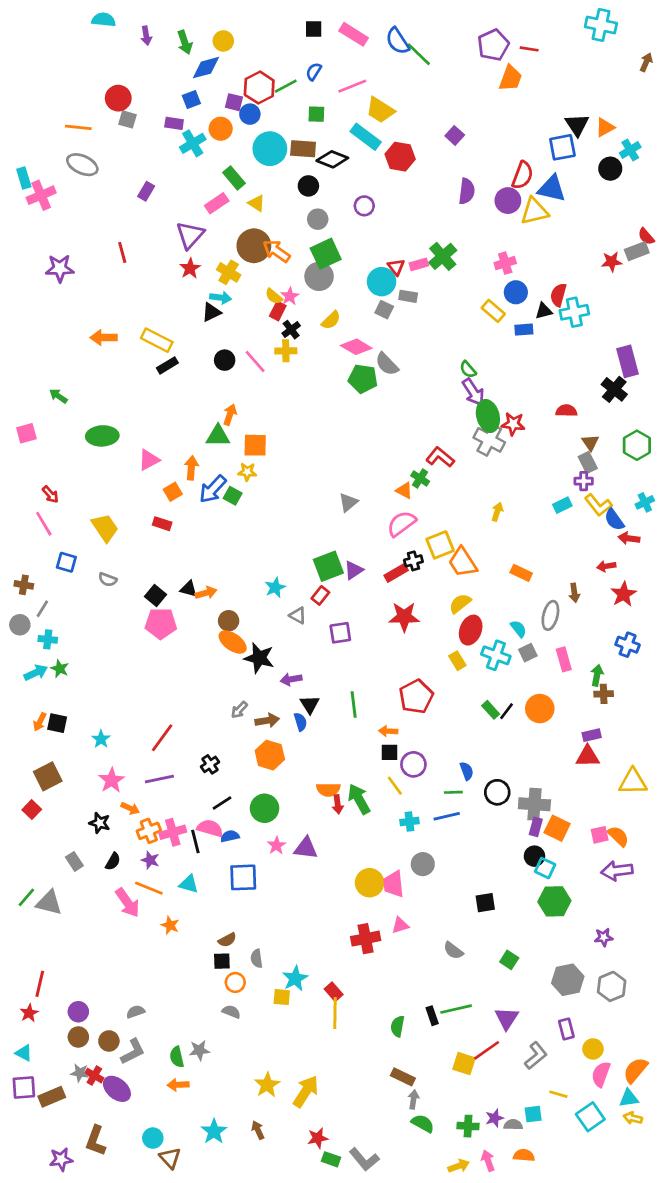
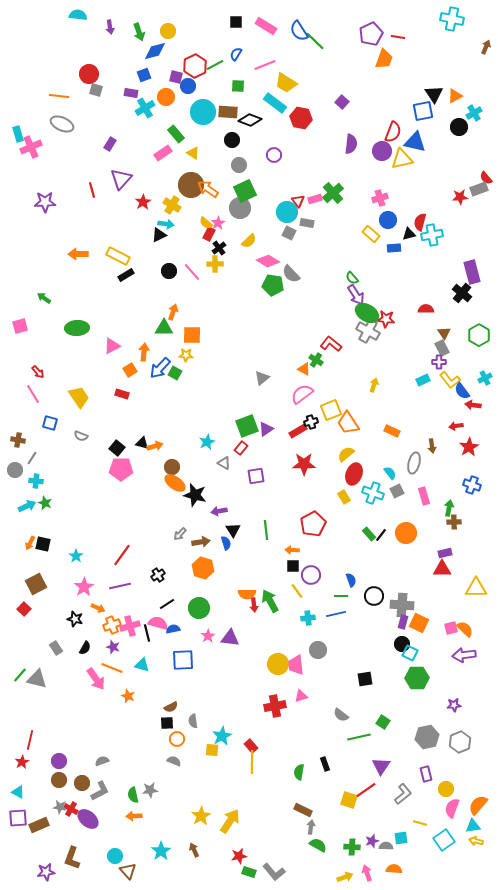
purple triangle: (190, 235) -> (121, 179), moved
green ellipse: (488, 416) -> (367, 313), turned -45
green line: (456, 1009) -> (359, 737), moved

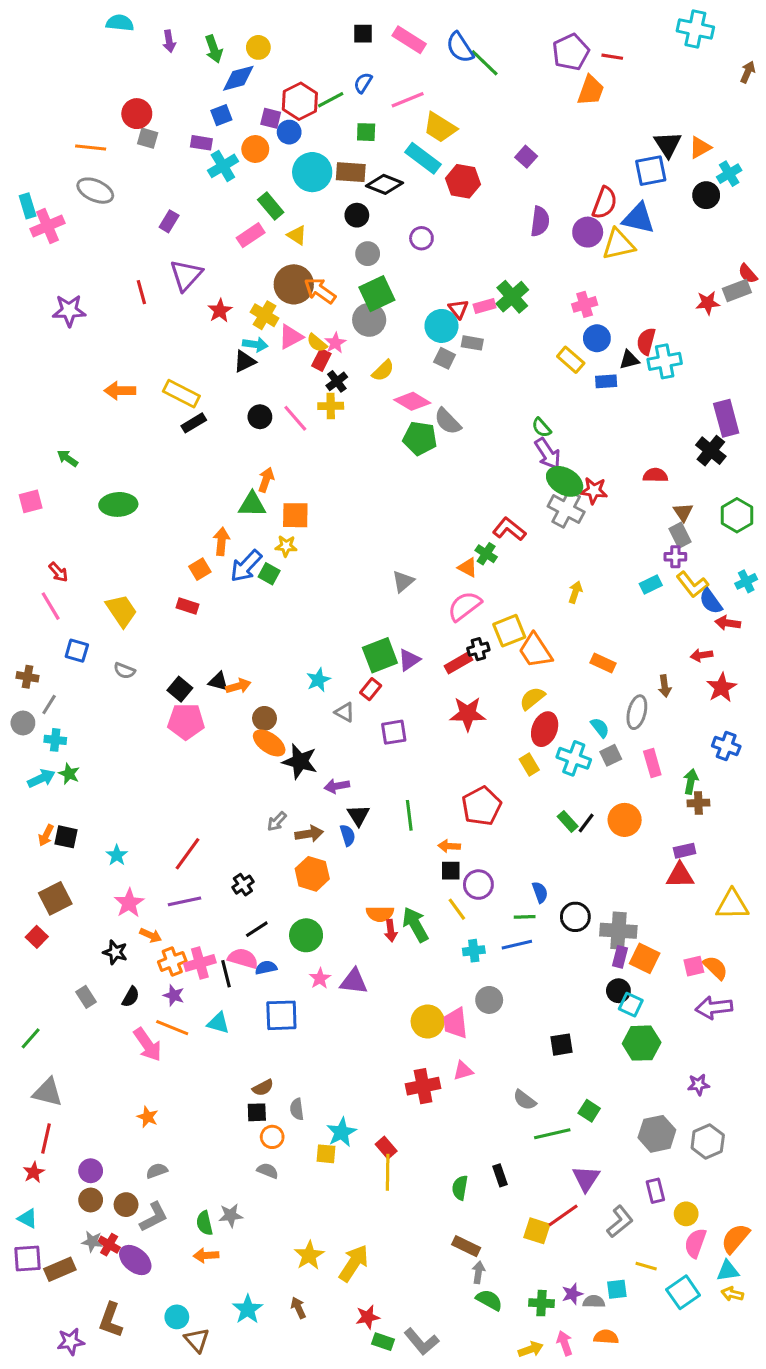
pink triangle: (112, 346) -> (291, 337), moved
gray triangle: (37, 679) -> (48, 1092), moved
orange star: (128, 696) -> (148, 1117), moved

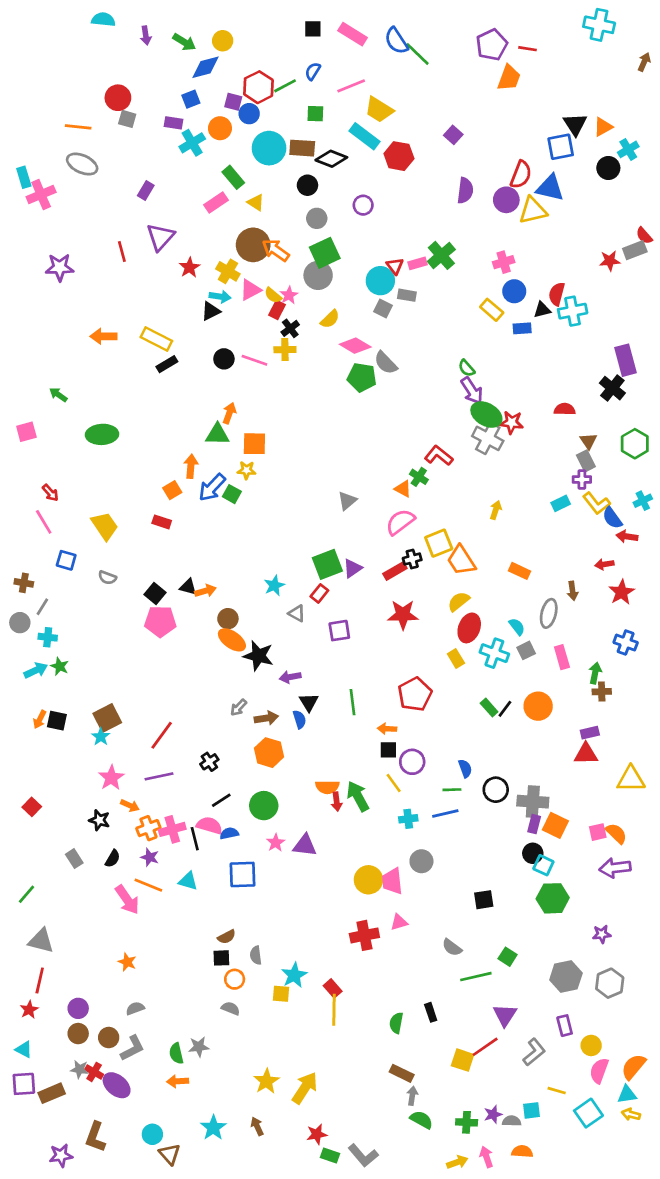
green arrow: (214, 49) -> (184, 42), turned -40
pink line: (295, 418) -> (254, 360), turned -30
brown square: (55, 898) -> (107, 718), moved

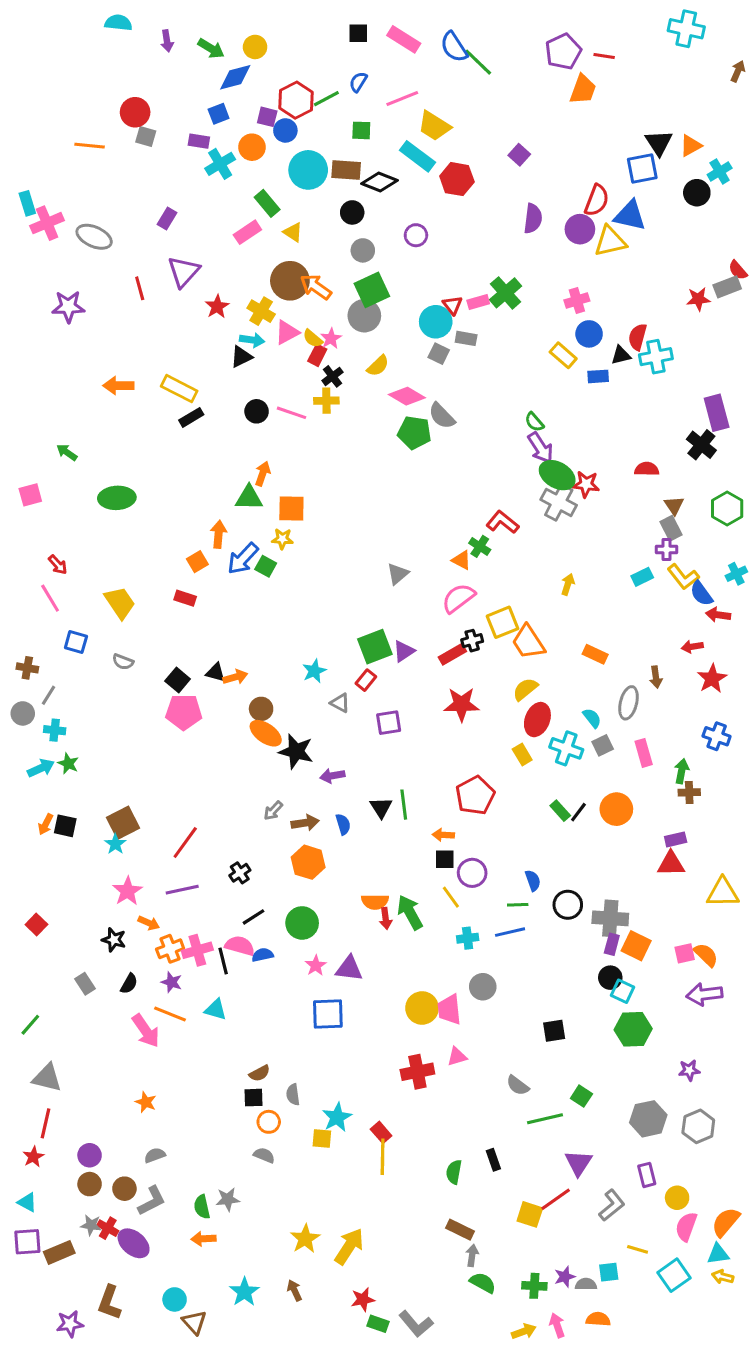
gray ellipse: (82, 164) -> (94, 237), moved
black triangle: (309, 702) -> (381, 808), moved
blue square: (243, 874) -> (328, 1014), moved

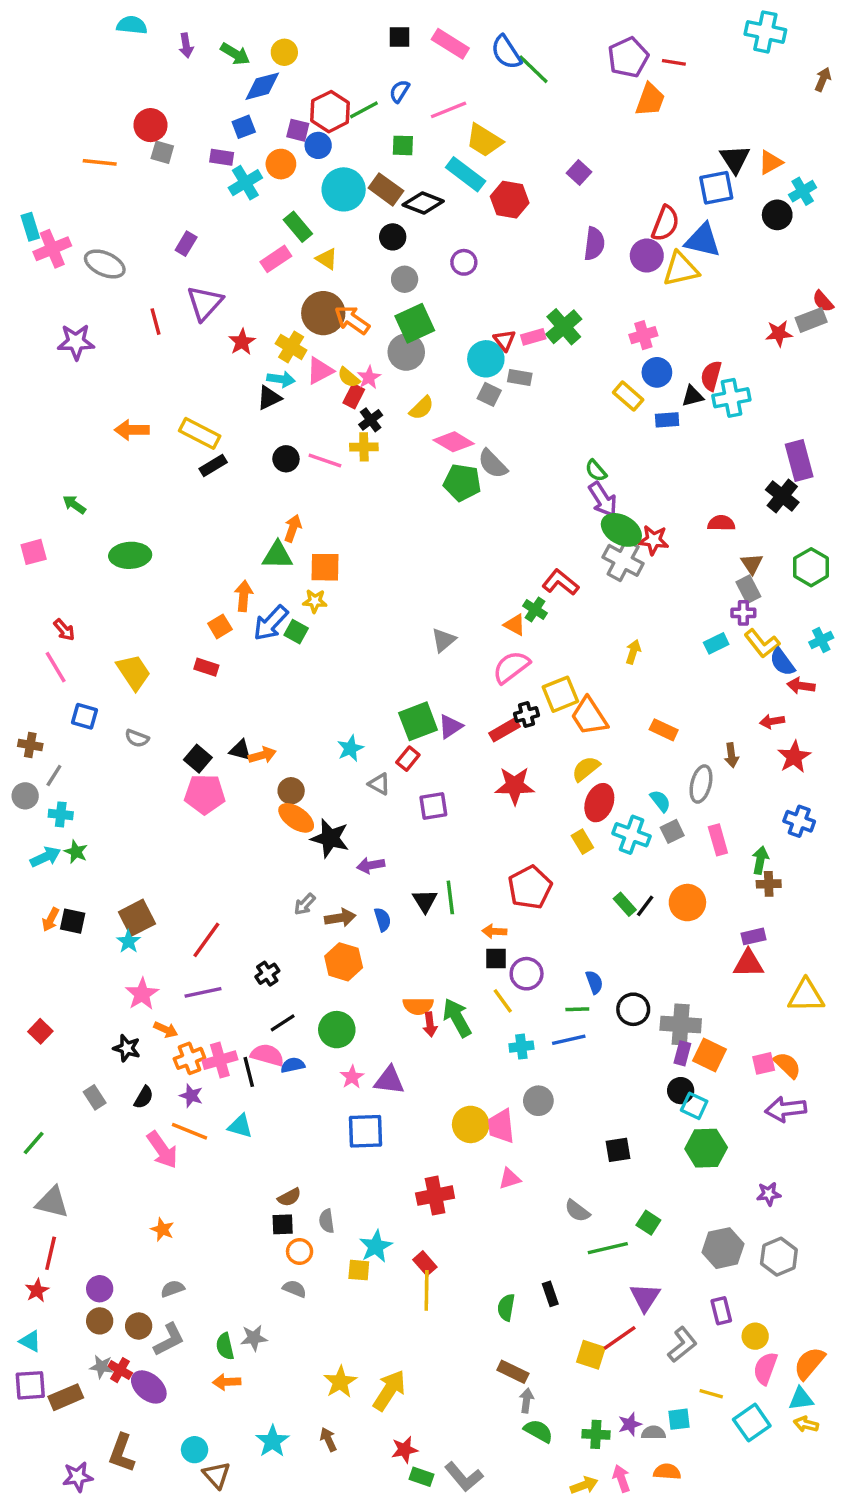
brown rectangle: (346, 170) -> (386, 189), turned 32
red cross: (417, 1072) -> (435, 1196), moved

